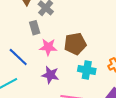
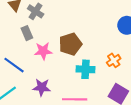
purple star: (50, 75) -> (42, 87), moved

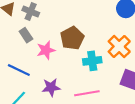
orange cross: (114, 60) -> (119, 46), size x1.5

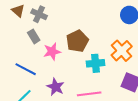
purple star: (51, 87) -> (56, 87), turned 30

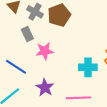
brown pentagon: (77, 41) -> (59, 15), moved

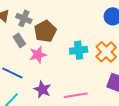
brown pentagon: (59, 15) -> (45, 31), moved
cyan cross: (88, 67) -> (79, 50), moved

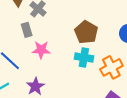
brown pentagon: (45, 31) -> (86, 32), moved, turned -30

